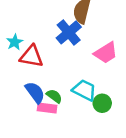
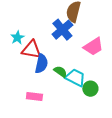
blue semicircle: (35, 92) -> (41, 64), moved, turned 48
green semicircle: (54, 96) -> (60, 72), moved
pink rectangle: (47, 108) -> (34, 97), moved

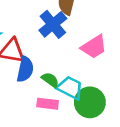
green circle: (90, 89) -> (90, 102), size x1.5
pink rectangle: (34, 97) -> (48, 104), moved

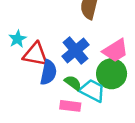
blue cross: (53, 24) -> (75, 51), moved
green circle: (90, 102) -> (112, 74), moved

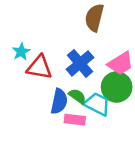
blue semicircle: (48, 72) -> (59, 101), moved

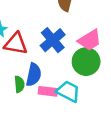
green semicircle: (77, 96) -> (19, 84), moved, turned 49
cyan trapezoid: (97, 104) -> (68, 91), moved

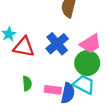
blue semicircle: (34, 75) -> (68, 93), moved
cyan trapezoid: (68, 91) -> (84, 85), moved

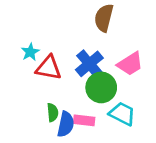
green circle: (87, 63) -> (101, 87), moved
blue semicircle: (68, 93) -> (66, 124), moved

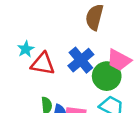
pink trapezoid: (130, 64) -> (119, 60), turned 60
green circle: (101, 87) -> (107, 76), moved

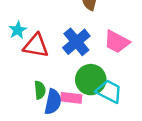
green circle: (107, 76) -> (91, 80), moved

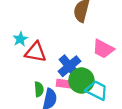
blue cross: (76, 42) -> (69, 66), moved
pink rectangle: (71, 98) -> (65, 84), moved

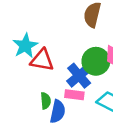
cyan star: (20, 39) -> (25, 46), size x1.5
green circle: (81, 80) -> (96, 61), moved

